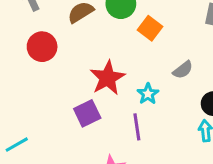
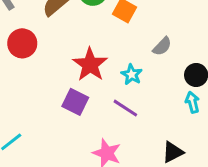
purple square: (87, 113) -> (75, 102), turned -30
purple line: (137, 127) -> (125, 108), turned -40

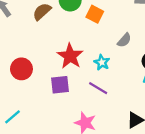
red circle: (22, 43) -> (21, 69), moved
purple square: (75, 102) -> (60, 85), turned -30

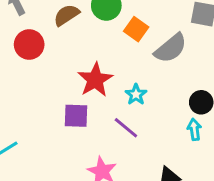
gray semicircle: (124, 40) -> (171, 48), moved, size x1.6
red circle: (21, 69) -> (29, 45), moved

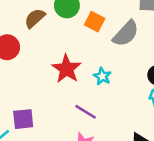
purple square: (76, 116) -> (23, 119), moved
purple line: (126, 128) -> (86, 112), moved

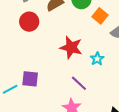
red star: (66, 69) -> (71, 47), turned -30

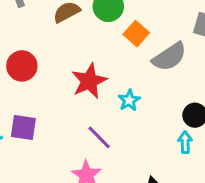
red circle: (29, 22) -> (22, 66), moved
red star: (71, 47) -> (89, 81), turned 30

